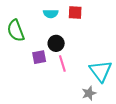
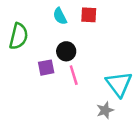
cyan semicircle: (51, 14) -> (60, 16), turned 64
green semicircle: (16, 31) -> (19, 36), turned -145

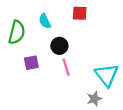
cyan semicircle: (60, 16) -> (45, 21), moved
purple square: (46, 68) -> (31, 63), moved

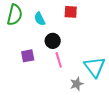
green semicircle: (17, 32) -> (15, 15), moved
gray star: (94, 99) -> (77, 84), moved

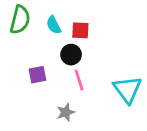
red square: (71, 12) -> (80, 30), moved
gray star: (77, 84) -> (66, 112), moved

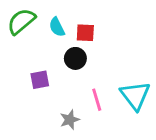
green semicircle: (20, 20) -> (21, 21), turned -144
pink line: (79, 80) -> (97, 100), moved

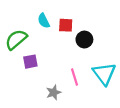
green semicircle: (21, 21) -> (16, 40), moved
black circle: (75, 58) -> (84, 40), moved

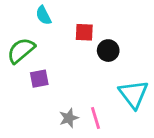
cyan semicircle: (44, 21) -> (43, 15), moved
pink line: (75, 77) -> (96, 118), moved

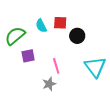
cyan semicircle: (43, 15) -> (41, 26), moved
pink line: (96, 118) -> (56, 66), moved

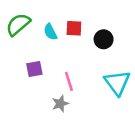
green semicircle: (15, 36) -> (18, 24), moved
black circle: (77, 36) -> (104, 39), moved

